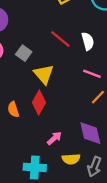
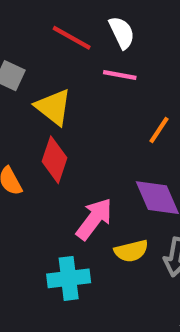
pink line: (92, 74) -> (120, 75), moved
pink arrow: (54, 138) -> (94, 219), size x1.5

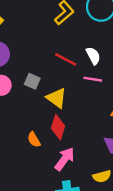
pink arrow: (94, 219) -> (65, 159), moved

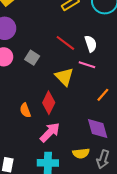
yellow triangle: (57, 98) -> (64, 77), moved

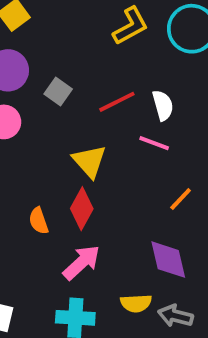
red line: (65, 43) -> (117, 102), turned -66
gray square: (32, 58) -> (58, 92), moved
yellow triangle: (64, 77) -> (89, 161), moved
gray arrow: (103, 159) -> (175, 316), turned 84

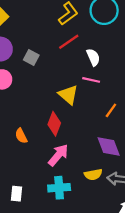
red line: (117, 102) -> (69, 42), moved
yellow triangle: (89, 161) -> (68, 95), moved
orange semicircle: (39, 221) -> (21, 136), moved

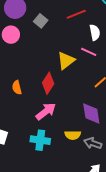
yellow triangle: (68, 95) -> (66, 61), turned 30

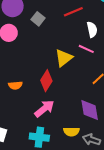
orange semicircle: (17, 88) -> (15, 85), turned -80

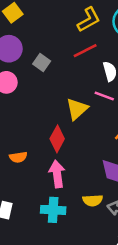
orange semicircle: (15, 85) -> (18, 157), moved
pink arrow: (44, 109) -> (57, 174), turned -55

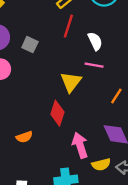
red line: (85, 51) -> (68, 26), turned -35
pink arrow: (57, 174) -> (80, 145), moved

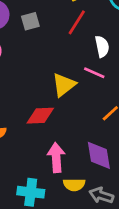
gray square: (30, 45) -> (30, 21), moved, turned 35
red diamond: (57, 113) -> (40, 116), turned 55

